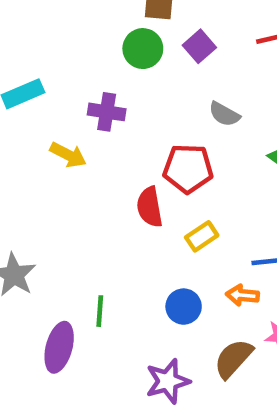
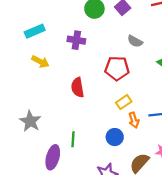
yellow arrow: (68, 155) -> (40, 62), moved
red semicircle: (150, 207) -> (78, 87), moved
orange arrow: (242, 295) -> (134, 120), moved, turned -112

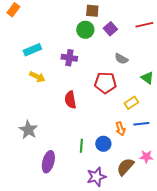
yellow rectangle: (124, 102) -> (131, 103), moved
green line: (73, 139) -> (81, 146), moved

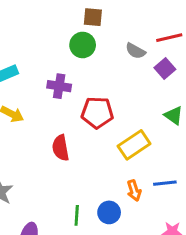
purple square: (110, 29) -> (165, 68), moved
gray semicircle: (121, 59) -> (135, 51), moved
red pentagon: (105, 83) -> (97, 113), moved
yellow rectangle: (131, 103) -> (134, 145), moved, size x1.5

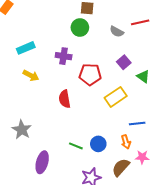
purple square: (165, 68) -> (124, 62), moved
orange arrow: (134, 190) -> (126, 142), moved
green line: (77, 215) -> (76, 146), turned -72

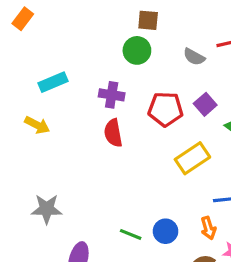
red pentagon: (90, 74) -> (166, 109), moved
yellow arrow: (31, 75) -> (37, 125), moved
red semicircle: (65, 99) -> (113, 133), moved
gray star: (22, 130) -> (47, 209), turned -30

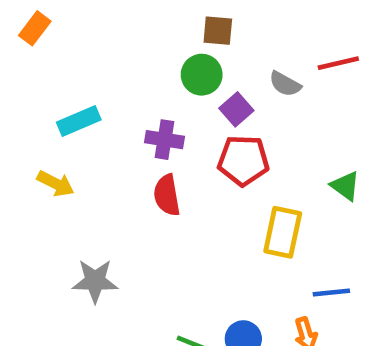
purple square: (205, 104) -> (236, 109), moved
yellow rectangle: (192, 158) -> (283, 232), turned -44
gray star: (47, 209) -> (95, 281), moved

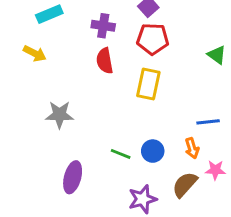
yellow rectangle: (283, 232) -> (148, 84), moved

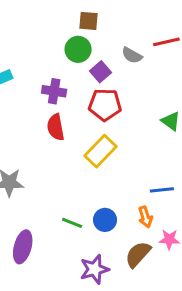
yellow rectangle: (148, 84) -> (100, 151), turned 32

